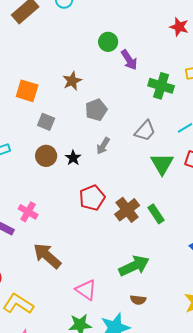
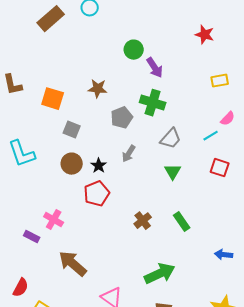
brown star: (72, 81) -> (98, 89), turned 30
green cross: (161, 86) -> (153, 103), moved
green triangle: (162, 164) -> (173, 172), moved, size x0.7
red pentagon: (92, 198) -> (97, 194), moved
brown cross: (127, 210) -> (143, 221), moved, size x0.7

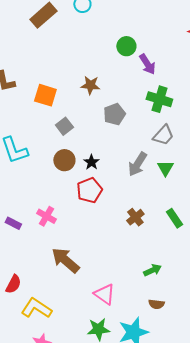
green cross: (153, 103) -> (159, 99), moved
gray square: (72, 130) -> (64, 126), turned 30
gray arrow: (129, 154) -> (137, 164), moved, size x1.4
purple rectangle: (32, 237) -> (13, 223), moved
green arrow: (160, 274) -> (152, 270), size x0.6

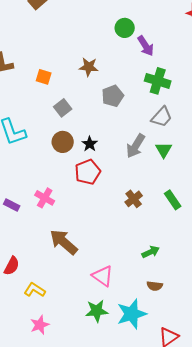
orange square: (45, 95) -> (44, 77), size x0.7
yellow L-shape: (36, 308) -> (35, 290), size x0.7

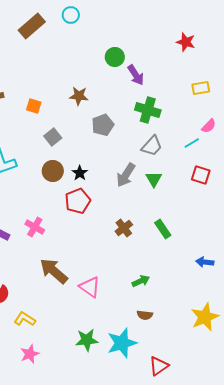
pink triangle: (103, 276) -> (90, 287), moved

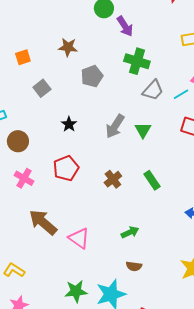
orange square: (34, 106) -> (23, 57), turned -35
gray trapezoid: (152, 146) -> (153, 90), moved
brown circle: (53, 171) -> (18, 141), moved
red pentagon: (78, 201) -> (66, 168), moved

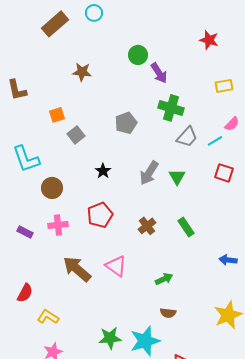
brown star: (68, 47) -> (82, 72), moved
orange square: (23, 57) -> (57, 115), moved
pink cross: (24, 178) -> (58, 225), turned -36
pink triangle: (79, 238) -> (116, 266), moved

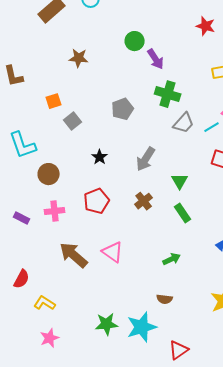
green triangle: (177, 177) -> (180, 181), moved
brown cross: (147, 226) -> (144, 201), moved
green arrow: (164, 279) -> (172, 259), moved

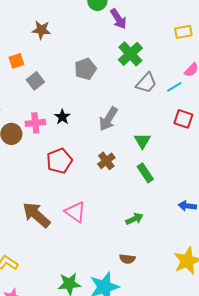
brown star: (79, 58) -> (41, 30), moved
green cross: (168, 94) -> (130, 54), turned 30
pink cross: (55, 211) -> (35, 123), moved

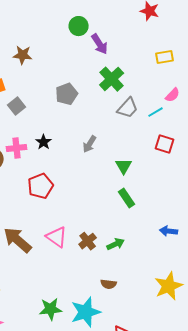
gray arrow: (108, 119) -> (90, 144), size x0.7
brown cross: (106, 161) -> (88, 241), moved

